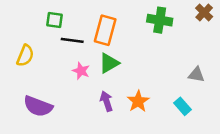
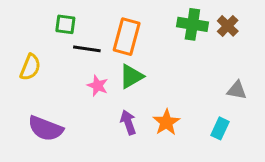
brown cross: (204, 12) -> (228, 26), moved
cyan rectangle: (183, 106) -> (220, 128), turned 66

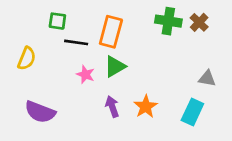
cyan rectangle: (220, 128) -> (192, 112), size x1.4

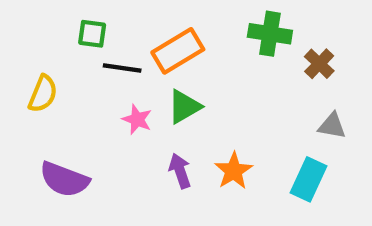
brown cross: (199, 22) -> (319, 64), moved
orange rectangle: (111, 32) -> (178, 51), turned 44

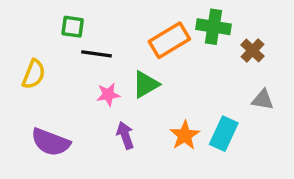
orange rectangle: (178, 51) -> (169, 40), moved
pink star: (137, 119) -> (108, 95), turned -30
purple arrow: (180, 171) -> (125, 135), moved
cyan rectangle: (308, 179) -> (224, 134), moved

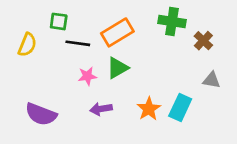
orange rectangle: (169, 40) -> (117, 32), moved
yellow semicircle: (34, 74) -> (27, 45), moved
purple arrow: (125, 135) -> (101, 109), turned -80

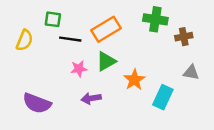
brown cross: (203, 41) -> (184, 37), turned 35
orange star: (149, 109) -> (134, 80), moved

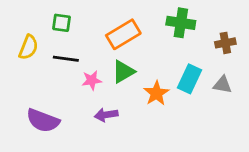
brown cross: (184, 37) -> (225, 43), moved
black line: (70, 39) -> (66, 59), moved
cyan rectangle: (163, 97) -> (189, 79), moved

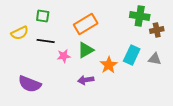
green cross: (181, 23) -> (140, 16), moved
yellow semicircle: (28, 47) -> (20, 33), turned 42
purple arrow: (106, 115) -> (86, 80), moved

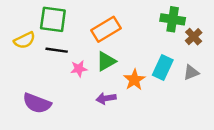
green square: (43, 16) -> (53, 19), size x1.6
brown cross: (157, 30) -> (194, 37), turned -32
gray triangle: (155, 59) -> (191, 72), turned -32

